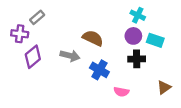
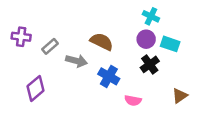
gray rectangle: (37, 17) -> (50, 46), moved
purple diamond: (33, 57) -> (36, 88), moved
black cross: (137, 59) -> (150, 64), turned -35

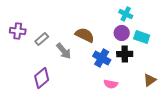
gray arrow: (76, 61) -> (64, 51), turned 36
black cross: (150, 64) -> (125, 54), turned 35
blue cross: (109, 76) -> (102, 58), moved
purple diamond: (36, 88) -> (42, 78), moved

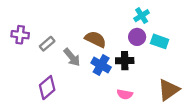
cyan cross: (126, 14) -> (142, 16), turned 32
black cross: (125, 54) -> (125, 61), moved
blue cross: (102, 58) -> (101, 65), moved
brown triangle: (150, 80) -> (169, 90), size x1.5

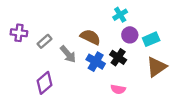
cyan cross: (142, 16) -> (120, 15), moved
cyan rectangle: (160, 41) -> (151, 39), turned -42
black cross: (125, 61) -> (118, 57), turned 35
brown triangle: (169, 90) -> (156, 67), moved

